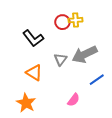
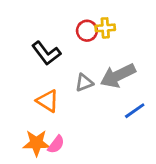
gray triangle: (60, 59) -> (84, 83), turned 32
pink semicircle: (74, 100) -> (56, 144), moved
orange star: (26, 103) -> (36, 143), turned -30

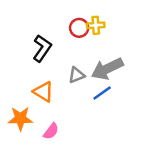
black L-shape: (46, 53) -> (42, 48), turned -108
blue line: (135, 111) -> (102, 93), moved
orange star: (36, 143) -> (20, 118), moved

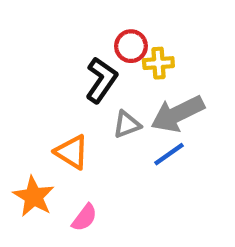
yellow cross: (96, 25) -> (158, 63), moved
black L-shape: (42, 48) -> (101, 80), moved
orange star: (20, 118) -> (34, 196), turned 30

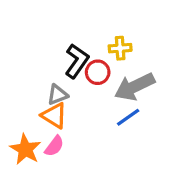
red circle: (131, 46) -> (98, 72), moved
gray triangle: (127, 124) -> (57, 95), moved
pink semicircle: (84, 218) -> (54, 146), moved

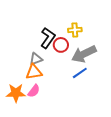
orange triangle: (54, 116) -> (34, 72), turned -42
orange star: (25, 149) -> (16, 93), turned -30

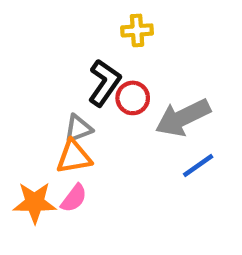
yellow cross: (75, 30) -> (137, 30), moved
blue line: (80, 73) -> (198, 166), moved

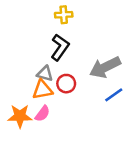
yellow cross: (137, 30) -> (64, 15), moved
red circle: (133, 98) -> (66, 84), moved
gray triangle: (78, 128) -> (45, 74), turned 36

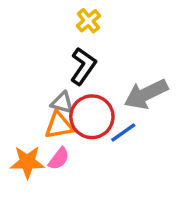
yellow cross: (64, 15) -> (88, 21), turned -36
red circle: (66, 84) -> (92, 117), size x1.6
blue line: (114, 95) -> (123, 132), moved

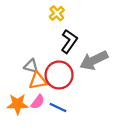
black L-shape: (83, 66) -> (69, 41), moved
gray triangle: (62, 103) -> (31, 66), moved
blue line: (123, 132) -> (58, 107), moved, turned 60

